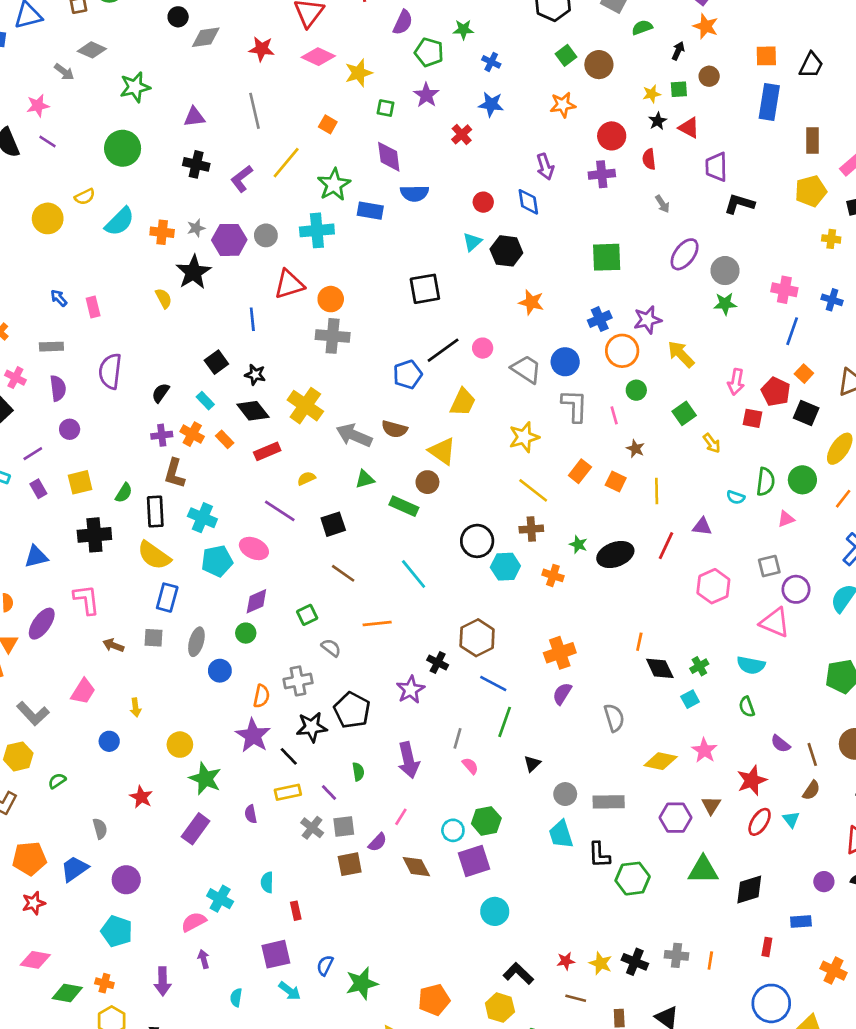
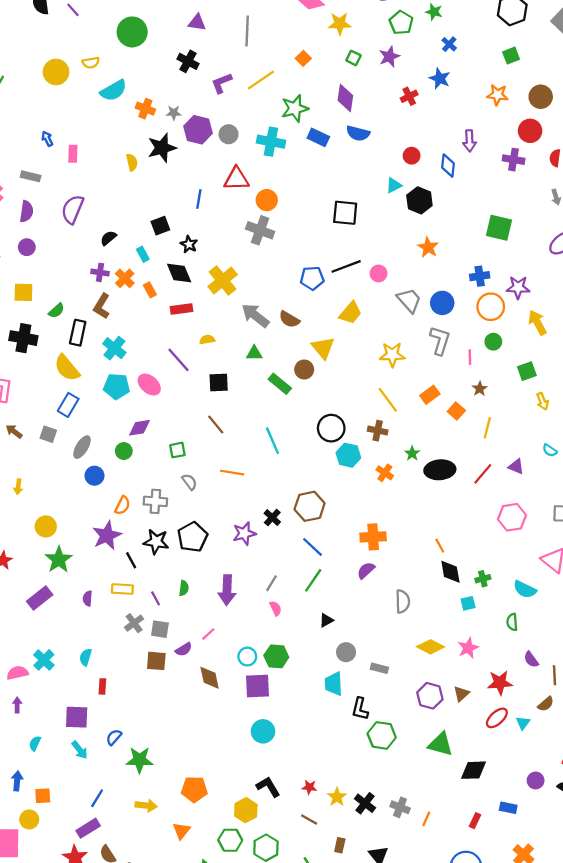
brown circle: (599, 65) -> (541, 97), moved
orange line: (639, 642) -> (440, 546), turned -56
gray rectangle: (609, 802) -> (379, 668), size x0.7

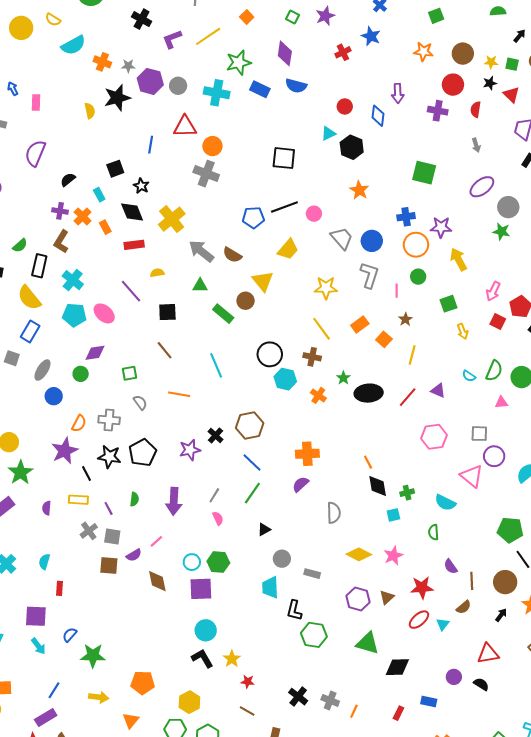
yellow semicircle: (91, 63) -> (53, 20), turned 42
black L-shape: (268, 787) -> (202, 658), moved
yellow star: (337, 797) -> (232, 659), moved

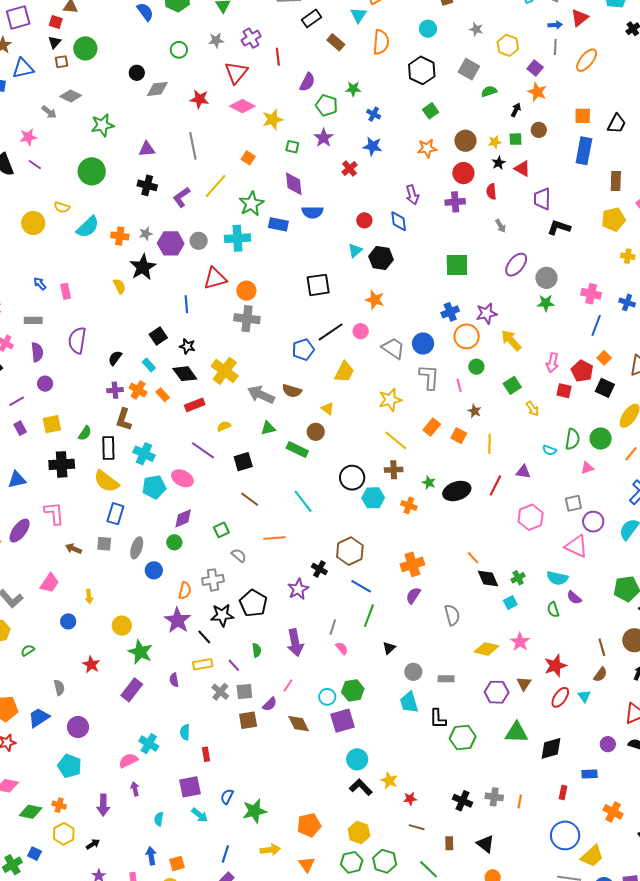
orange star: (359, 190) -> (375, 300), moved
yellow triangle: (263, 281) -> (328, 409), size x0.6
purple semicircle: (451, 566) -> (574, 598), moved

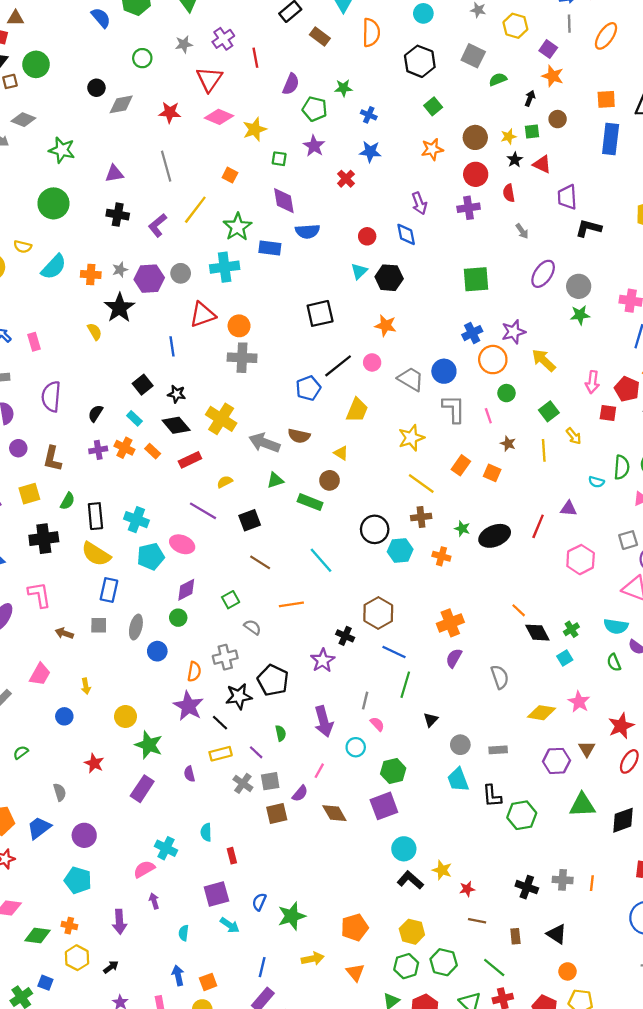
green star: (102, 125) -> (62, 150), turned 30
brown L-shape: (124, 419) -> (52, 459), moved
yellow line: (490, 444) -> (544, 450), moved
cyan circle: (327, 697) -> (356, 747), moved

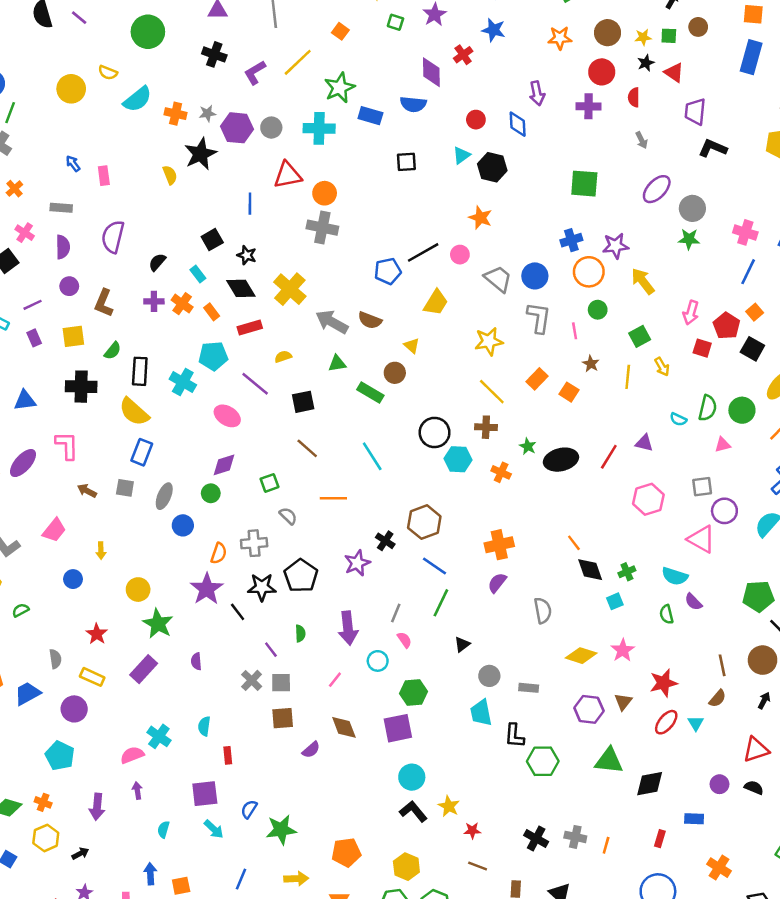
purple diamond: (284, 201) -> (431, 72), moved
black square: (320, 313) -> (406, 162), moved, size x0.7
cyan pentagon: (151, 556) -> (213, 356), moved
yellow rectangle: (221, 754) -> (92, 677), moved, turned 30
purple semicircle: (300, 793) -> (311, 750), moved

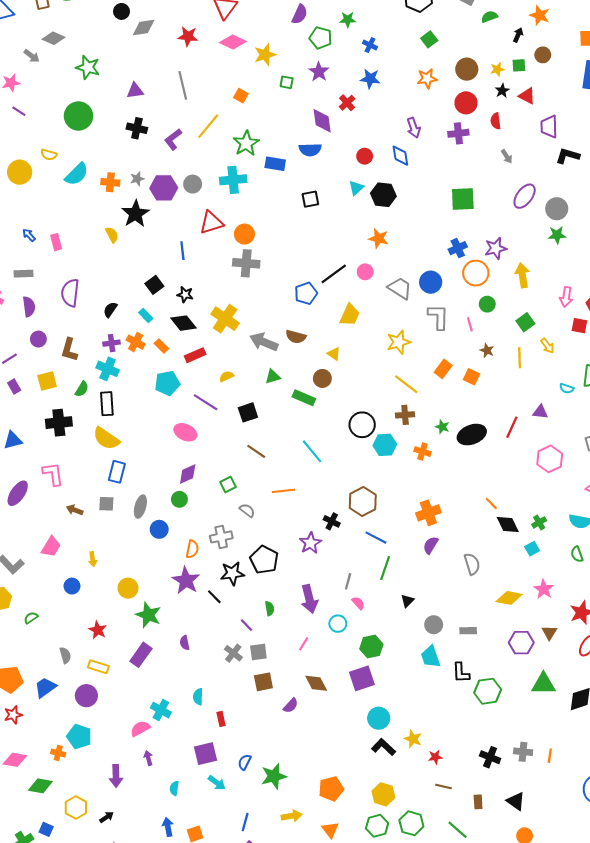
yellow arrow: (643, 281) -> (522, 275), turned 35
cyan cross: (183, 382) -> (108, 369), moved
orange cross: (43, 802) -> (58, 753), moved

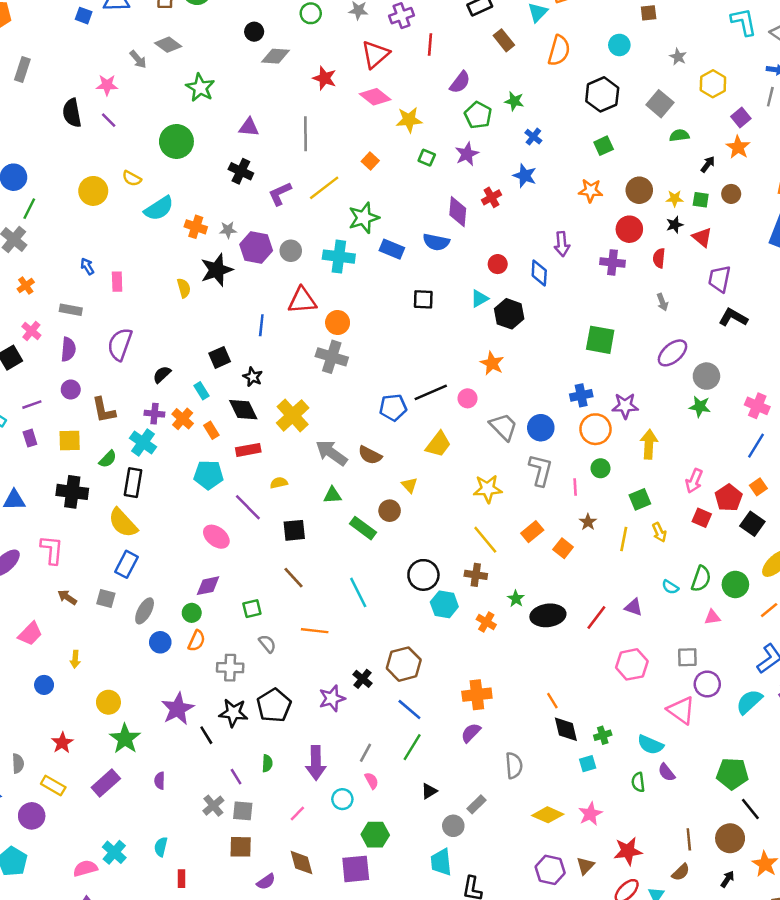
brown L-shape: (69, 350) -> (104, 410), turned -40
orange semicircle: (192, 549) -> (197, 641), moved
gray rectangle: (468, 631) -> (477, 804), moved, turned -56

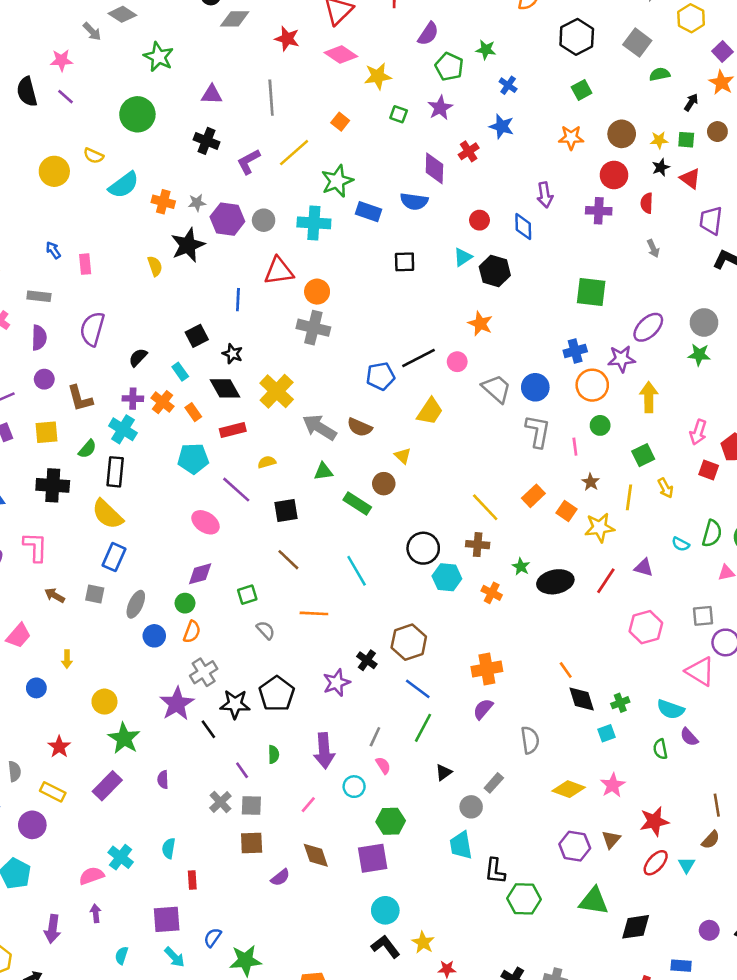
purple ellipse: (673, 353) -> (648, 327), moved
yellow star: (488, 489) -> (600, 528), moved
gray cross: (230, 668) -> (204, 672), moved, turned -30

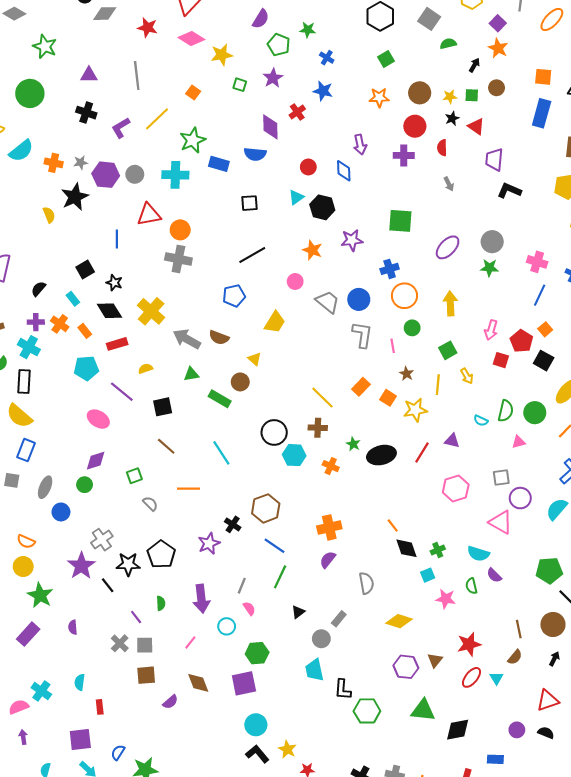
black line: (419, 358) -> (252, 255), moved
purple star: (621, 359) -> (352, 240), moved
orange semicircle: (192, 632) -> (26, 542), moved, turned 96
pink star: (613, 785) -> (446, 599), moved, turned -30

